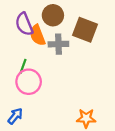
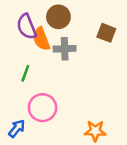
brown square: (85, 30) -> (106, 33), moved, size x0.7
pink circle: (29, 82) -> (43, 108), moved

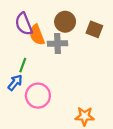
brown circle: (58, 17) -> (65, 22), moved
blue arrow: (17, 128) -> (15, 83), moved

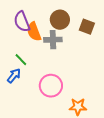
green line: (23, 65) -> (21, 60), turned -64
pink circle: (38, 96) -> (51, 86), moved

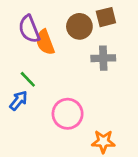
brown square: (87, 27) -> (106, 17), moved, turned -35
gray cross: (53, 40) -> (103, 58), moved

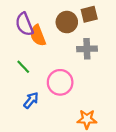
blue arrow: (19, 101) -> (31, 100), moved
pink circle: (68, 114) -> (60, 82), moved

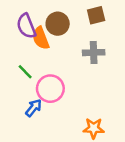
brown circle: (67, 22) -> (58, 24), moved
pink circle: (60, 82) -> (50, 89), moved

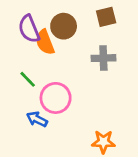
blue arrow: (34, 108) -> (37, 119), turned -102

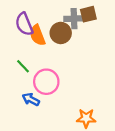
brown circle: (64, 26) -> (61, 33), moved
gray cross: (103, 58) -> (74, 19), moved

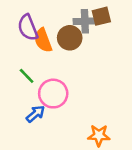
blue arrow: (31, 99) -> (35, 114), turned 112

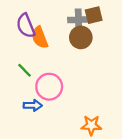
brown circle: (70, 38) -> (81, 37), moved
blue arrow: (35, 114) -> (33, 105), turned 42

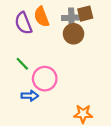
orange semicircle: (40, 37) -> (42, 17), moved

